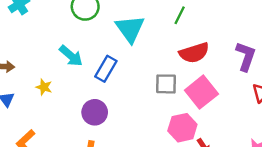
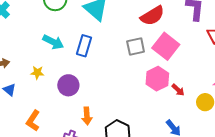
purple circle: (95, 112) -> (68, 85), moved

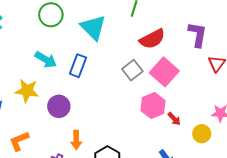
gray square: (136, 46) -> (132, 70), turned -30
yellow star: (37, 73) -> (27, 91), size x1.6
orange L-shape: (33, 121) -> (19, 141), turned 30

